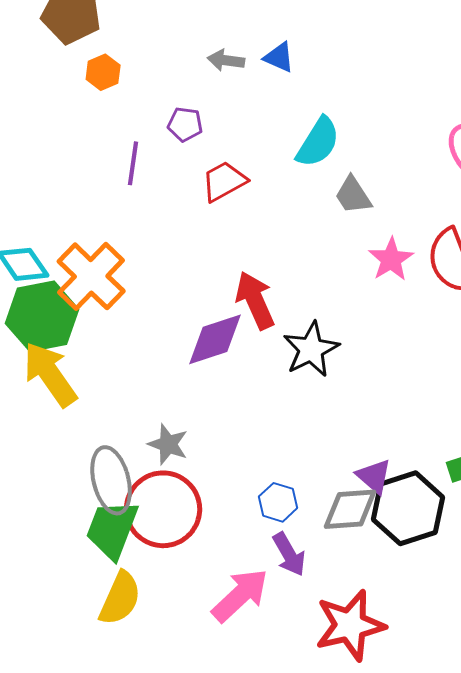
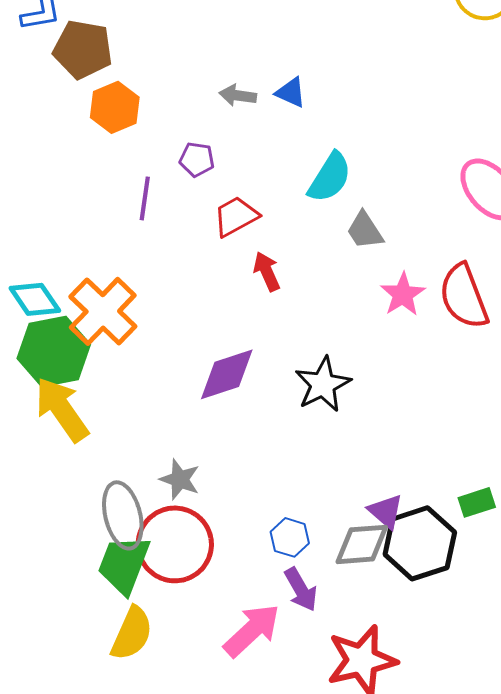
orange hexagon: (103, 72) -> (115, 107), size x1.4
red arrow: (255, 300) -> (267, 271), moved, size x0.7

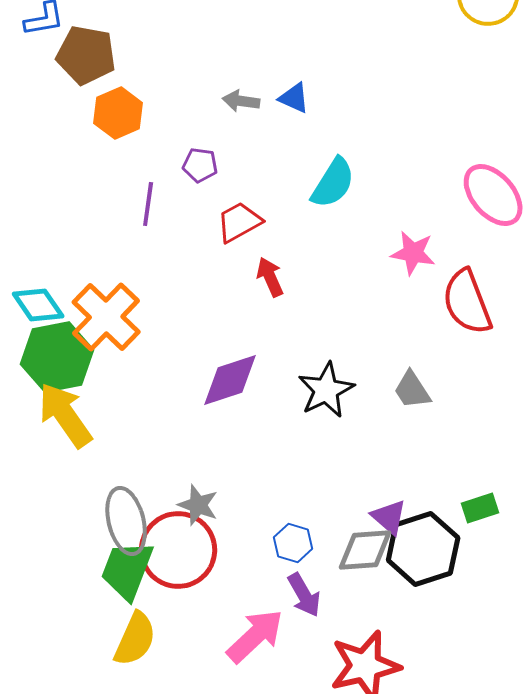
gray trapezoid: (365, 230) -> (412, 390), moved
pink star: (403, 294) -> (413, 253), moved, turned -30
gray star: (180, 479) -> (198, 505), moved

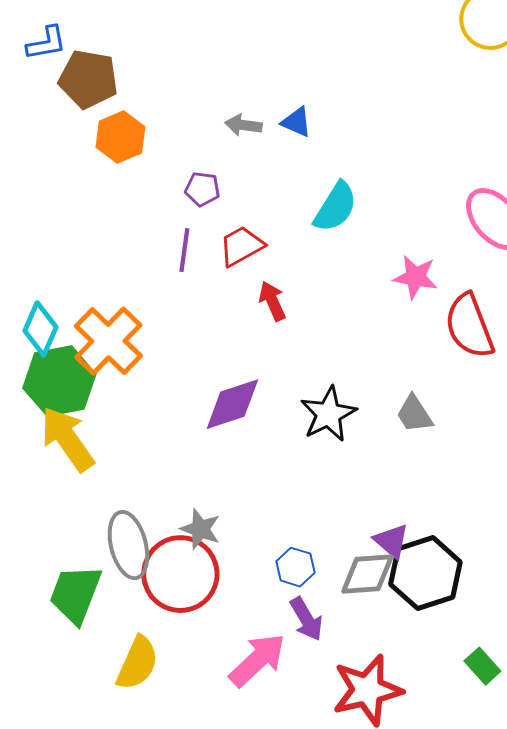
purple line: (148, 204) -> (184, 250), moved
cyan diamond: (38, 305) -> (40, 329), turned 58
green rectangle: (480, 508) -> (482, 666), moved, turned 66
green trapezoid: (127, 570) -> (75, 594), moved

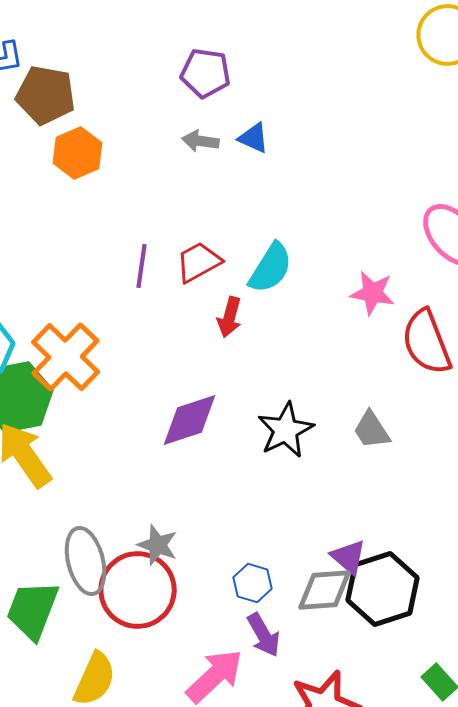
purple pentagon: (202, 189) -> (206, 73), moved, size x1.4
cyan semicircle: (335, 207) -> (271, 268), moved
red arrow: (272, 301) -> (230, 317), turned -141

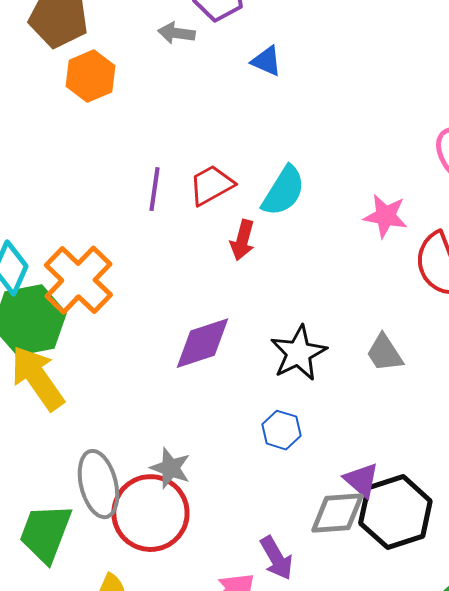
gray arrow: (201, 141) -> (176, 33), moved
blue hexagon: (253, 583) -> (281, 430), moved

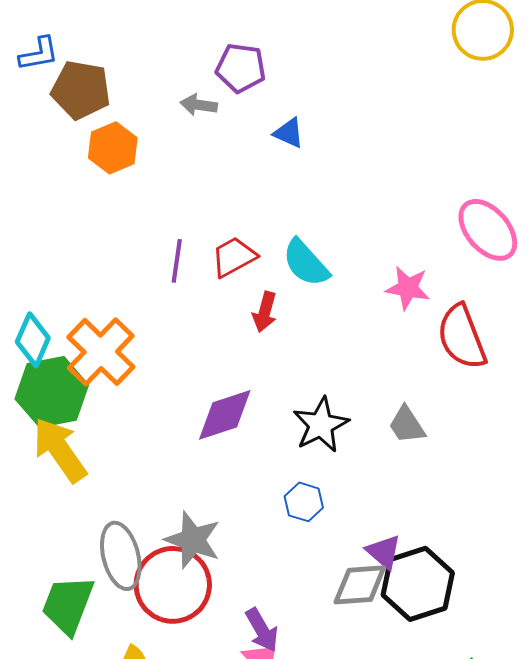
cyan semicircle: (283, 191) -> (306, 263), turned 106
gray star: (170, 468) -> (193, 540), size x1.4
purple arrow: (276, 558) -> (262, 630), moved

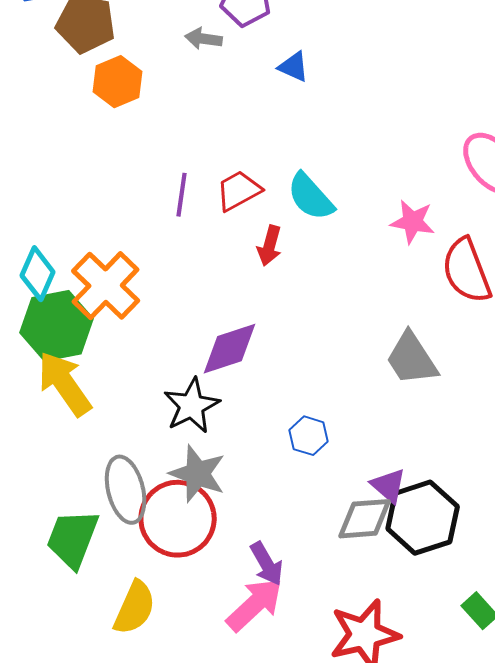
black star: (321, 425) -> (192, 406), moved
gray trapezoid: (407, 425) -> (412, 359), size x1.4

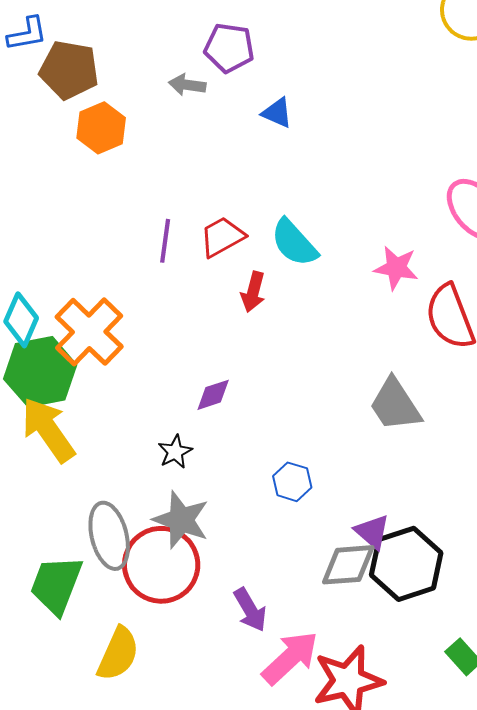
purple diamond: (230, 349) -> (213, 395), size x0.6
black star: (192, 406) -> (175, 452), size x0.6
pink arrow: (255, 605) -> (290, 658), moved

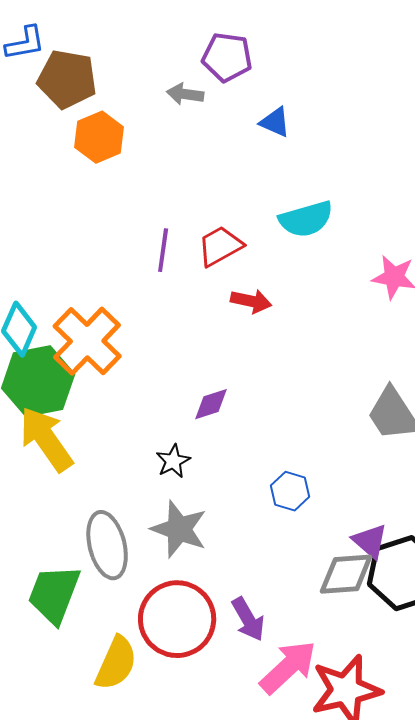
cyan semicircle: (294, 243) -> (306, 219), moved, turned -64
red arrow: (253, 292) -> (251, 301), turned -93
red circle: (161, 565) -> (177, 619), moved

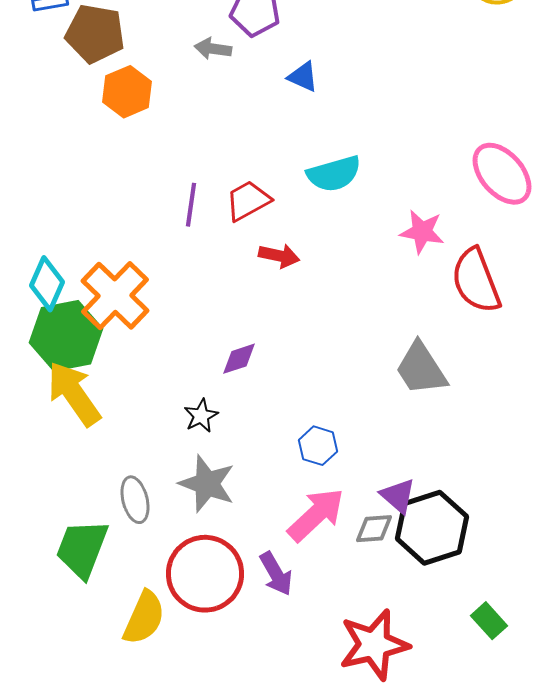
gray ellipse: (107, 545) -> (135, 500), size x0.7
gray diamond: (346, 574) -> (374, 529), size x0.7
pink arrow: (288, 667) -> (316, 515), moved

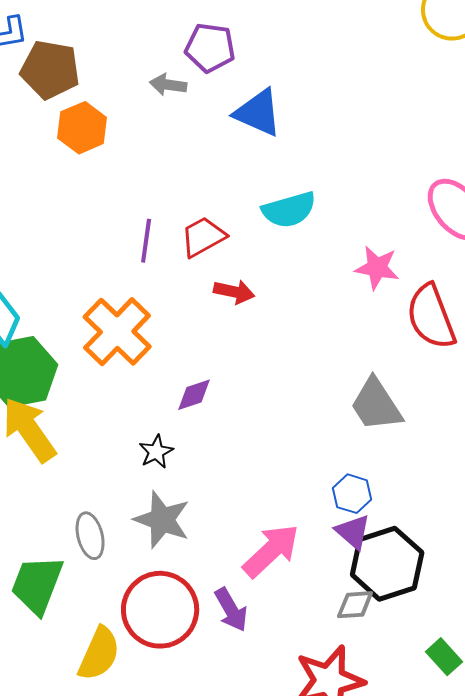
blue triangle: (303, 77) -> (258, 113), size x1.6
orange cross: (115, 296) -> (117, 332), moved
blue hexagon: (318, 446) -> (352, 494), moved
gray diamond: (374, 529) -> (355, 605), moved

